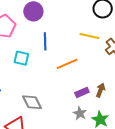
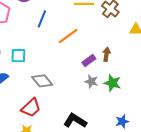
blue line: (45, 41) -> (42, 19), turned 36
cyan square: (21, 58) -> (18, 56), moved

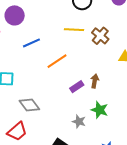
blue line: (42, 19) -> (31, 43), turned 42
gray star: (91, 81) -> (79, 122), moved

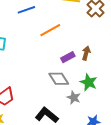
gray diamond: (29, 105) -> (59, 79), moved
gray star: (79, 122) -> (74, 98), moved

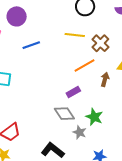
orange line: (50, 30) -> (84, 65), moved
brown arrow: (86, 53) -> (105, 79), moved

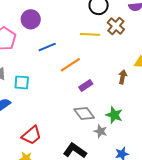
brown cross: (100, 43) -> (116, 26), moved
orange line: (84, 65) -> (70, 65), moved
purple rectangle: (73, 92) -> (86, 85), moved

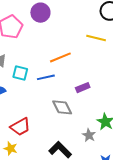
blue line: (47, 47) -> (46, 77), moved
orange line: (70, 65) -> (60, 57), moved
gray diamond: (84, 113) -> (62, 107), moved

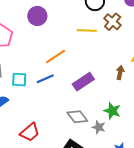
purple circle: (40, 13) -> (37, 16), moved
purple rectangle: (83, 88) -> (83, 82), size x1.5
gray diamond: (62, 107) -> (77, 117), moved

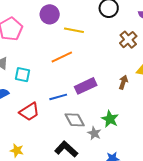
brown cross: (113, 22) -> (128, 40), moved
yellow line: (87, 31) -> (74, 30), moved
blue line: (45, 79) -> (58, 97), moved
red trapezoid: (30, 132) -> (29, 112), moved

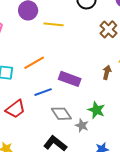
orange line: (62, 57) -> (34, 63), moved
purple rectangle: (86, 86) -> (70, 79), turned 50

